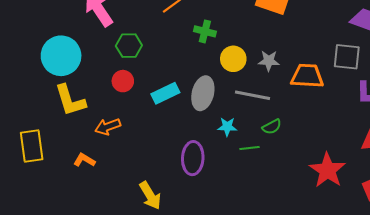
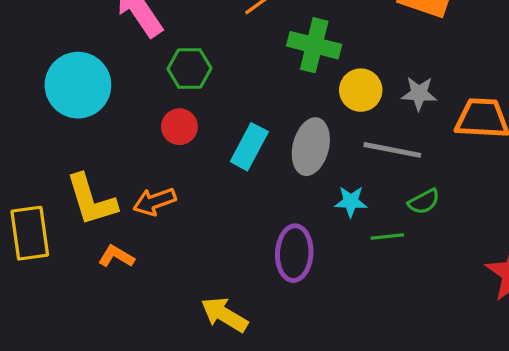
green cross: (205, 31) -> (314, 45), size x1.4
cyan rectangle: (165, 93) -> (249, 147), turned -36
yellow L-shape: (70, 100) -> (91, 200), moved
yellow arrow: (150, 196) -> (224, 315), turned 152

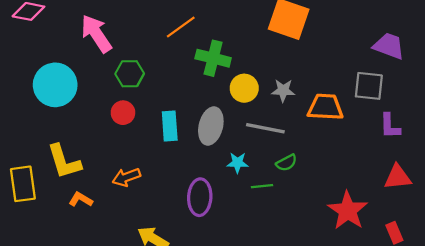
cyan rectangle: (249, 147) -> (170, 126), turned -32
orange arrow: (154, 202) -> (126, 177), moved

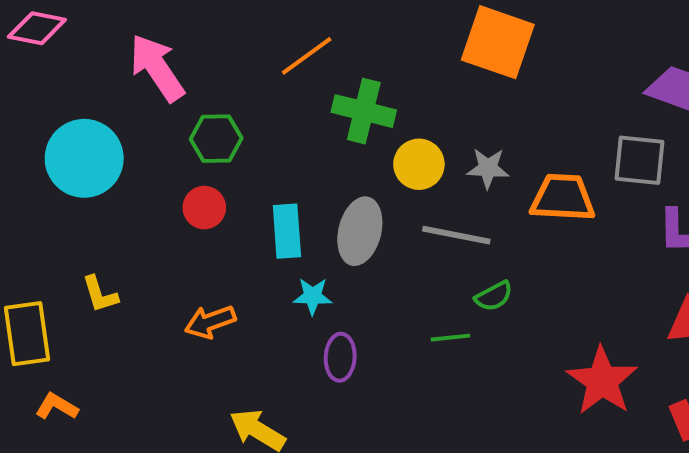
yellow L-shape: (64, 162) -> (100, 294), size x0.6
cyan star: (238, 163) -> (313, 296), moved
purple ellipse: (200, 197) -> (340, 357), size x0.7
orange L-shape: (81, 199) -> (57, 406), moved

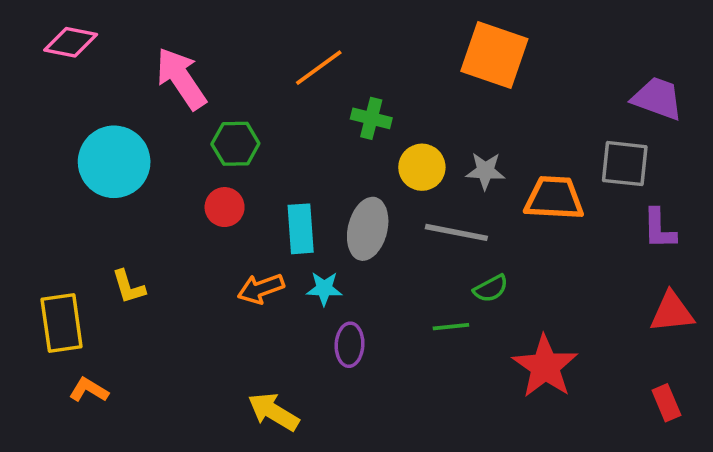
green cross: (364, 111) -> (371, 118), size x0.7
orange arrow: (210, 322) -> (261, 289), moved
red star: (602, 381) -> (545, 366), moved

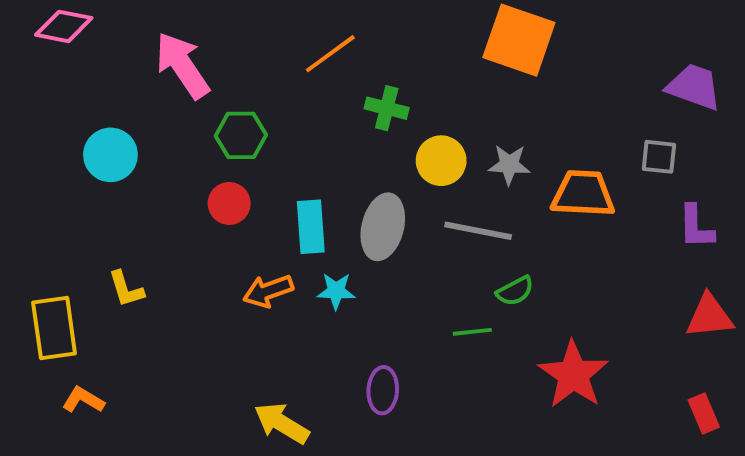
cyan circle: (114, 162) -> (110, 155), size x0.7
gray square: (625, 164) -> (659, 157), size x0.7
purple ellipse: (350, 345) -> (383, 390), moved

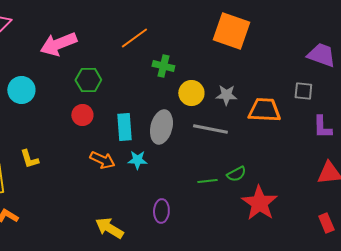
pink arrow: (182, 65) -> (58, 44), turned -78
orange arrow: (268, 291) -> (102, 160), turned -135
green semicircle: (515, 291) -> (236, 174), moved

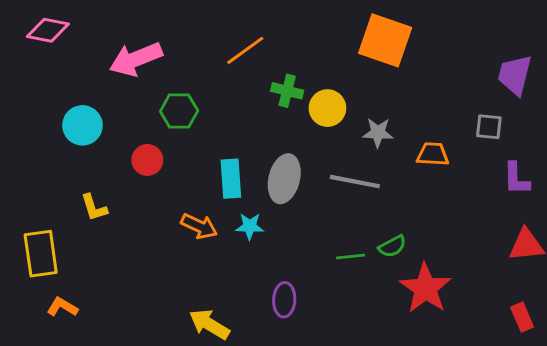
purple trapezoid: (321, 55) -> (515, 75), turned -96
yellow circle: (191, 93) -> (327, 108), moved
orange trapezoid: (264, 110) -> (433, 154), size x0.7
red circle: (82, 115) -> (147, 160), moved
yellow L-shape: (29, 159) -> (94, 208), moved

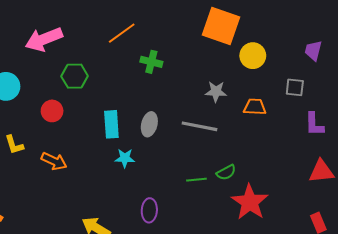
purple trapezoid: (515, 75) -> (313, 51), size x0.7
yellow circle: (327, 108) -> (253, 56), moved
gray ellipse: (284, 179) -> (149, 124), size x0.7
orange arrow: (199, 226) -> (54, 161), moved

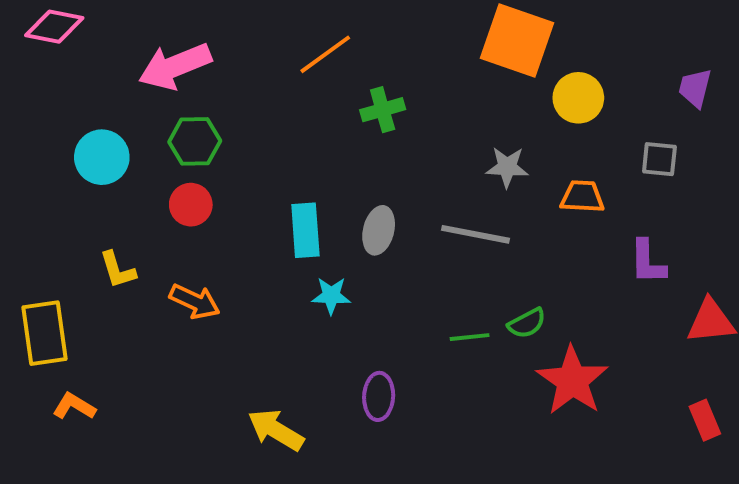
green cross: (151, 62) -> (383, 110), turned -30
green hexagon: (75, 76) -> (195, 141), moved
purple L-shape: (314, 124) -> (648, 262), moved

